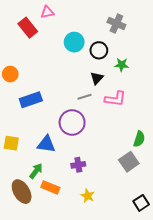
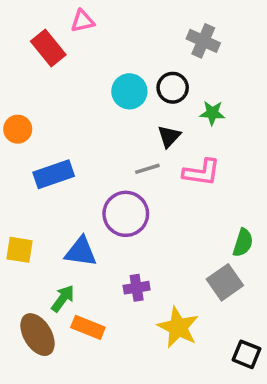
cyan circle: (74, 42) -> (129, 91), moved
yellow star: (88, 196) -> (178, 327), moved, size x1.6
black square: (141, 203) -> (246, 354), turned -35

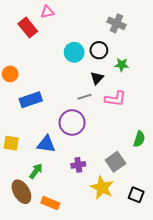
gray square: (225, 282) -> (115, 162), moved
orange rectangle: (88, 327) -> (50, 203), moved
black square: (246, 354) -> (136, 195), moved

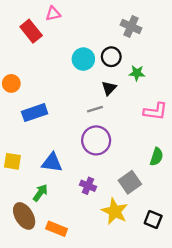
pink L-shape: (115, 99) -> (155, 111), moved
purple circle: (72, 123) -> (96, 140), moved
purple cross: (78, 165) -> (88, 186), turned 32

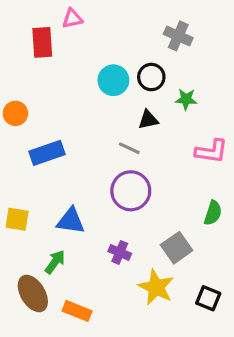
red rectangle: (31, 31) -> (42, 42), turned 35
black triangle: (109, 88) -> (148, 120), turned 35
gray line: (95, 109) -> (129, 148), turned 42

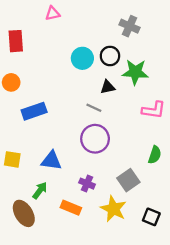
red rectangle: (42, 42) -> (16, 41), moved
green star: (186, 99) -> (135, 72), size x1.6
orange rectangle: (77, 311) -> (71, 208), moved

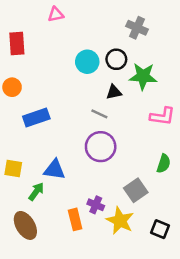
purple cross: (87, 184) -> (96, 205), moved
green arrow: (40, 190) -> (36, 192), moved
orange rectangle: (71, 208) -> (75, 219), turned 54

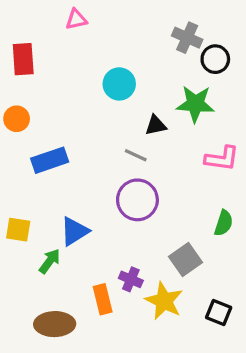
black circle: (116, 59) -> (215, 59), moved
blue triangle: (54, 170) -> (75, 231), turned -40
brown ellipse: (25, 225) -> (55, 324), moved, turned -60

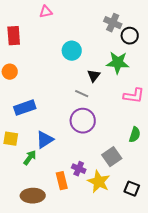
black triangle: (156, 125) -> (94, 76), turned -40
blue rectangle: (50, 160) -> (25, 108), moved

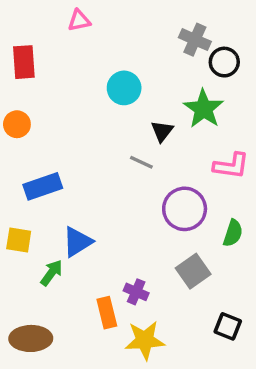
green star: (118, 63) -> (204, 109), turned 30
purple circle: (83, 121) -> (185, 209), moved
yellow star: (99, 182) -> (145, 340), moved, turned -30
brown ellipse: (33, 196) -> (31, 338), moved

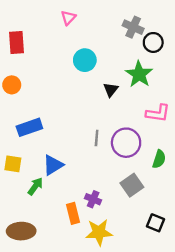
pink triangle: (79, 21) -> (68, 18), moved, turned -35
gray line: (141, 162) -> (97, 138), moved, turned 70

